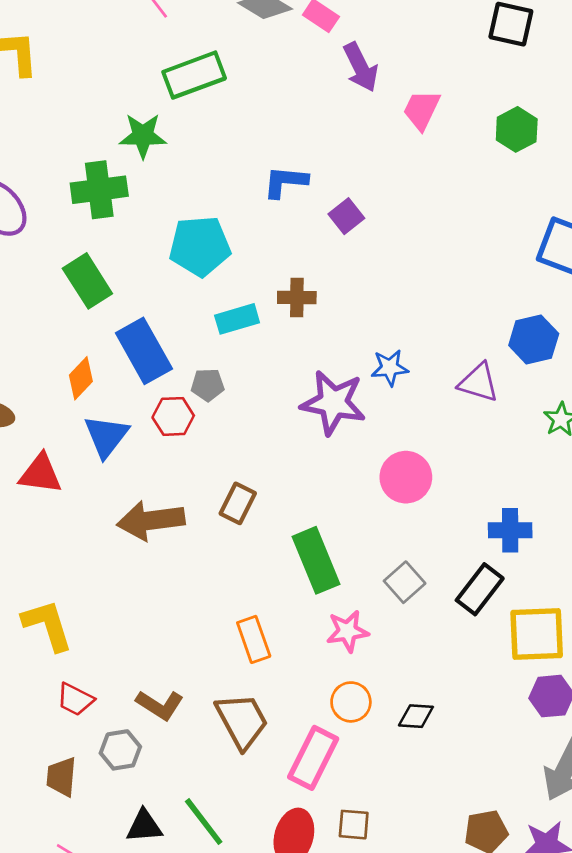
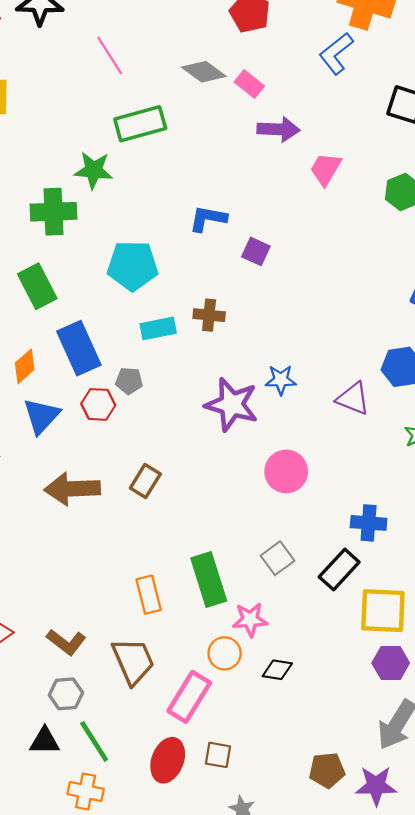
purple arrow: (361, 67) -> (278, 129), turned -66
purple square: (346, 216) -> (256, 251), turned -32
green rectangle: (316, 560) -> (209, 580), moved
pink star: (347, 631) -> (250, 620), moved
gray hexagon: (120, 750) -> (66, 694), moved

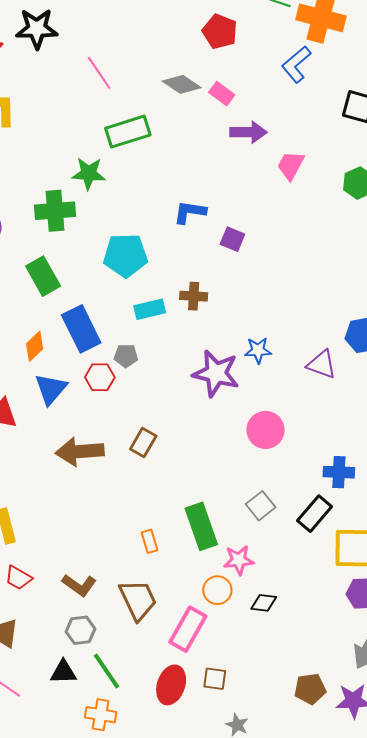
orange rectangle: (149, 595) -> (149, 541), size x0.7

